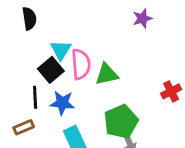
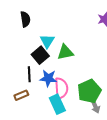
pink semicircle: (81, 64) -> (61, 88), moved
green triangle: (107, 74) -> (65, 52), moved

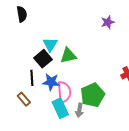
black semicircle: (25, 19) -> (22, 14), moved
brown rectangle: (21, 95) -> (24, 99), turned 72
gray arrow: (95, 106) -> (79, 110), moved, turned 32

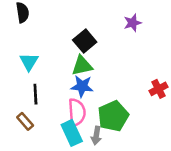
cyan triangle: (50, 44) -> (29, 62), moved
black square: (43, 59) -> (85, 41), moved
blue star: (51, 82) -> (82, 86), moved

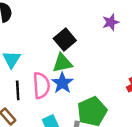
blue star: (82, 86) -> (62, 83), turned 30
pink semicircle: (77, 112) -> (41, 85), moved

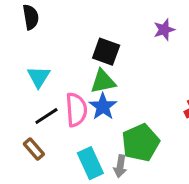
black square: (65, 40) -> (106, 52), turned -30
black line: (18, 90) -> (46, 116), turned 60

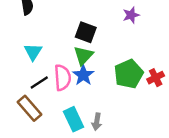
green triangle: (103, 81) -> (83, 56), turned -35
green pentagon: (141, 143) -> (129, 74), moved
brown rectangle: (34, 149) -> (29, 108), size x1.5

